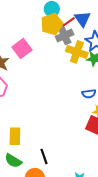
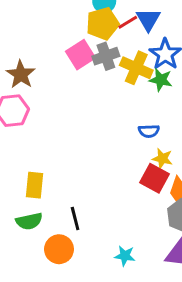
gray cross: (65, 36) -> (106, 56), moved
pink square: (22, 48) -> (81, 55), moved
green semicircle: (13, 161) -> (29, 221), turned -48

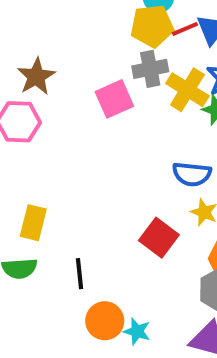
pink square: (81, 55) -> (114, 99), moved
blue semicircle: (149, 131) -> (192, 174), size x1.4
red square: (155, 178) -> (159, 238), moved
orange circle: (59, 249) -> (105, 321), moved

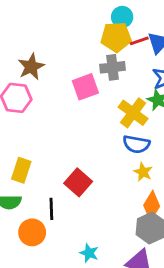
yellow cross: (187, 90) -> (133, 113), moved
red square: (159, 238) -> (78, 182), moved
orange circle: (105, 321) -> (32, 232), moved

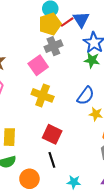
yellow cross: (133, 113) -> (43, 95), moved
blue semicircle: (136, 144) -> (86, 96), turned -48
black line: (51, 209) -> (52, 160), moved

